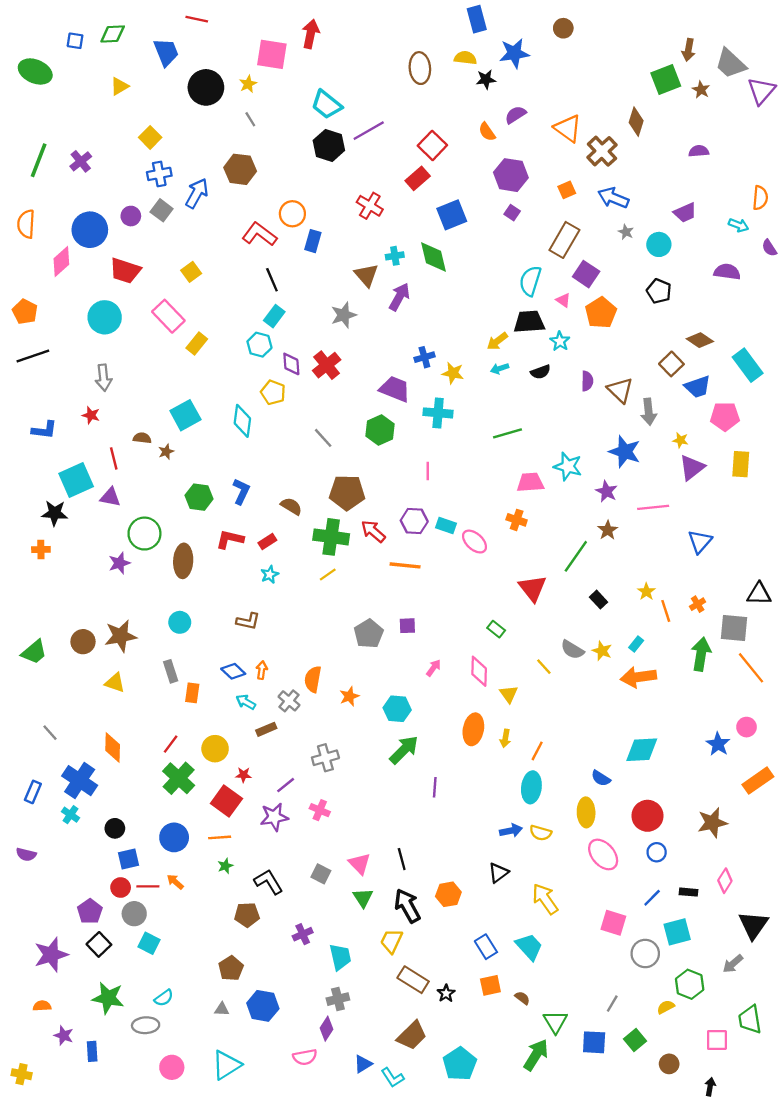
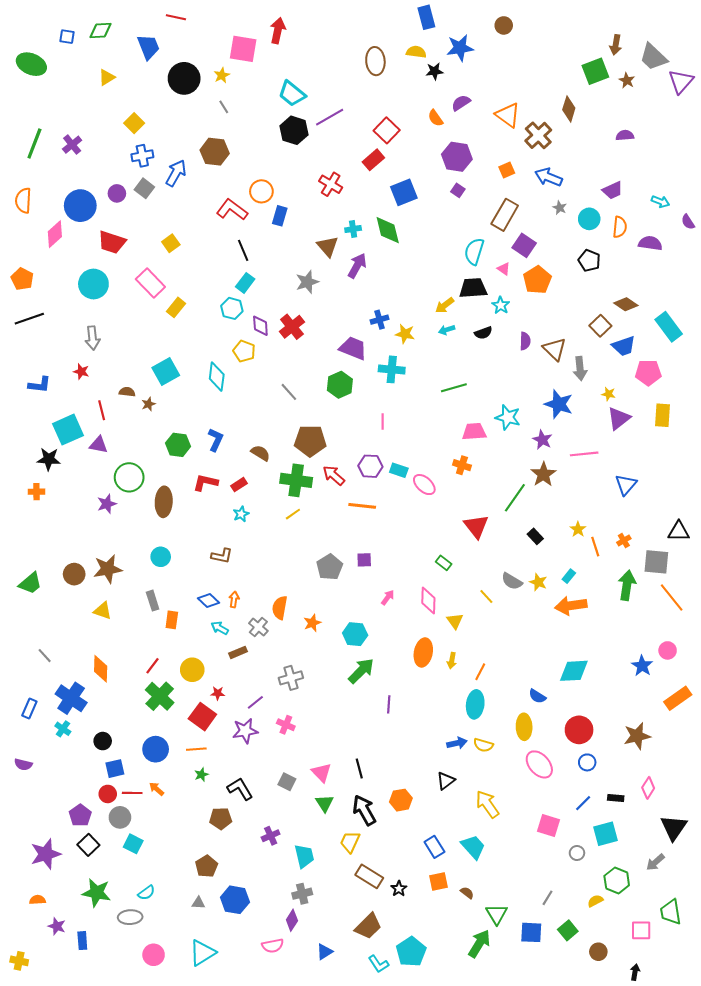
orange semicircle: (760, 198) -> (620, 227), moved
brown star: (608, 530) -> (543, 474), size x1.4
gray circle: (645, 954) -> (577, 853), size x0.6
cyan L-shape: (393, 1078) -> (378, 964), moved

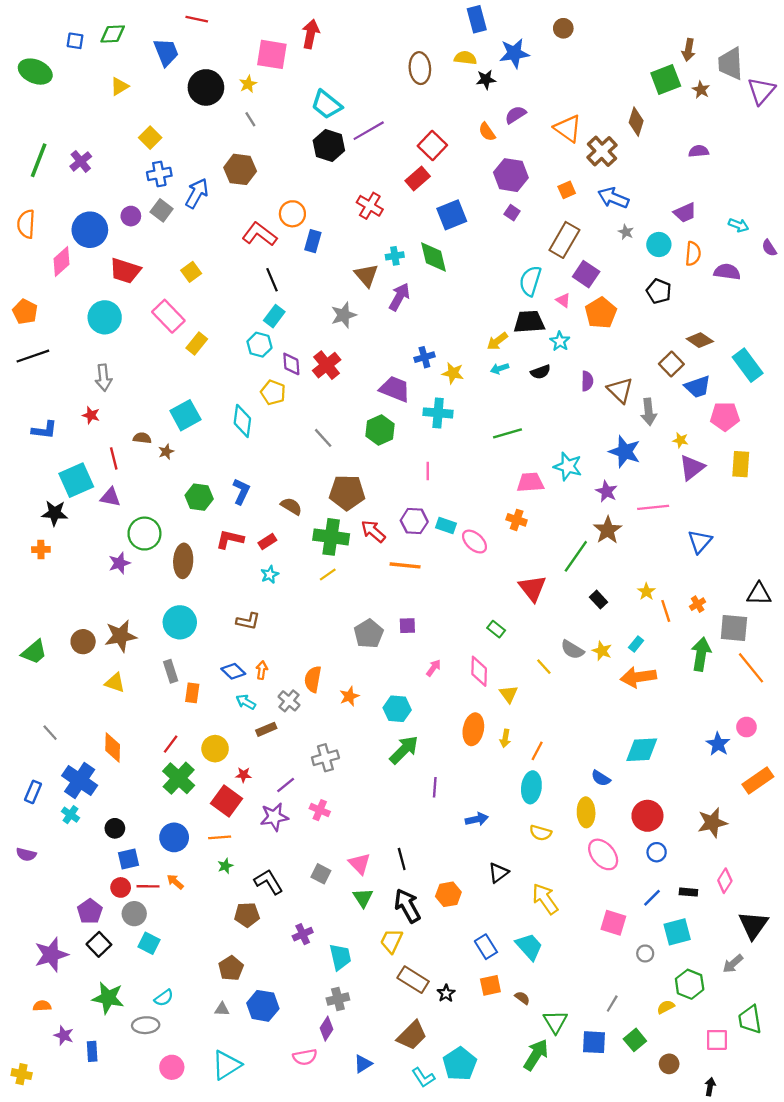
gray trapezoid: (653, 57) -> (731, 64), turned 44
cyan circle: (161, 557) -> (180, 622), size x1.5
blue arrow: (457, 743) -> (477, 819), moved

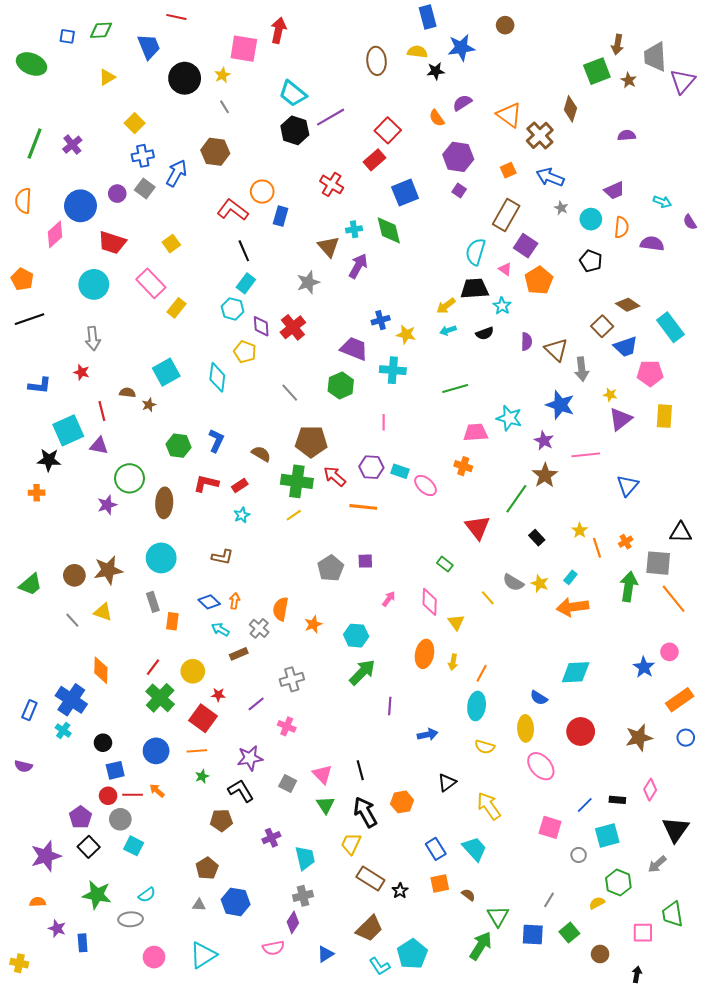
gray line: (50, 733) -> (72, 620), moved
purple star: (274, 817) -> (250, 758), moved
blue circle: (657, 852) -> (686, 738), moved

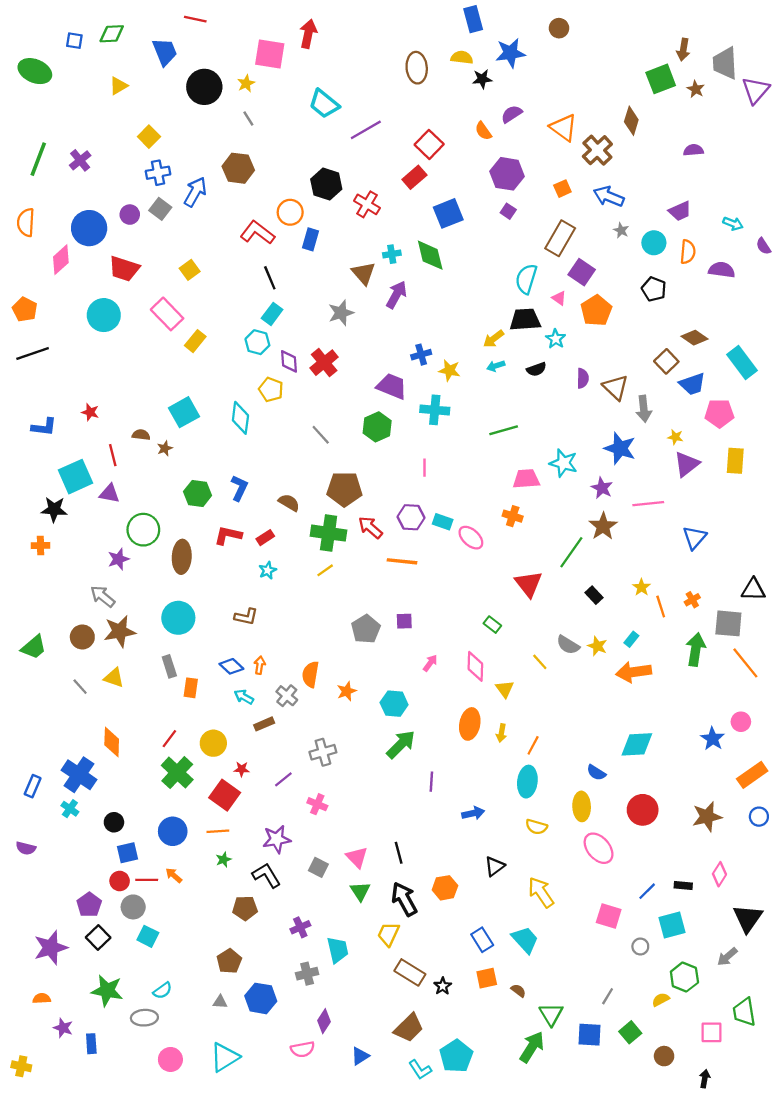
black hexagon: (295, 130) -> (326, 184), moved
gray arrow: (93, 339) -> (103, 596), moved, turned 135
gray cross: (303, 896) -> (307, 974), moved

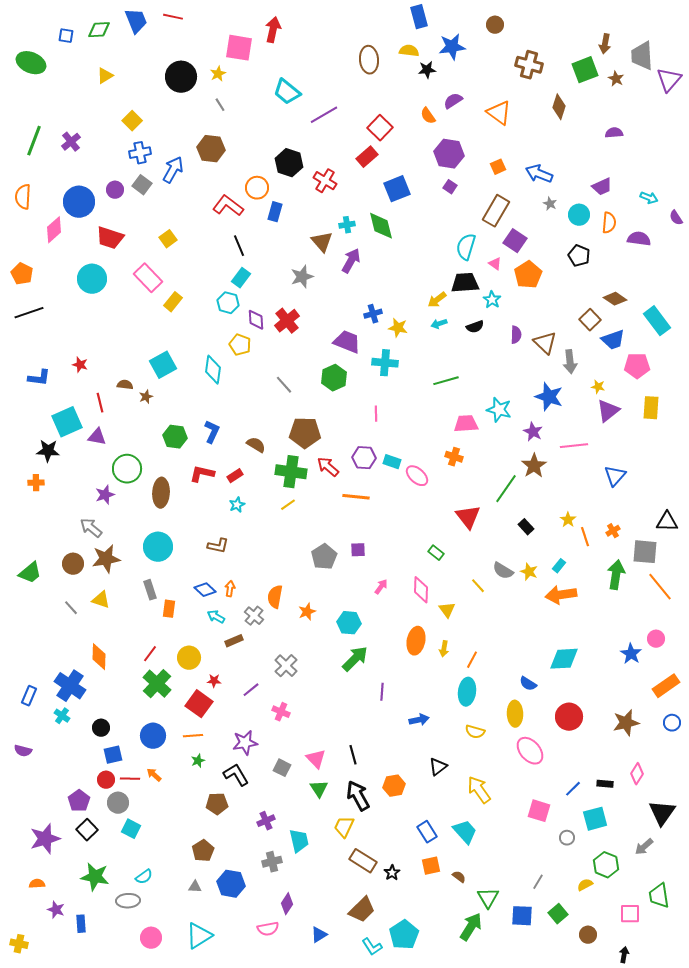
blue trapezoid: (165, 52) -> (136, 21), moved
brown cross: (597, 150) -> (529, 65), moved, turned -32
gray cross: (323, 752) -> (286, 666), turned -30

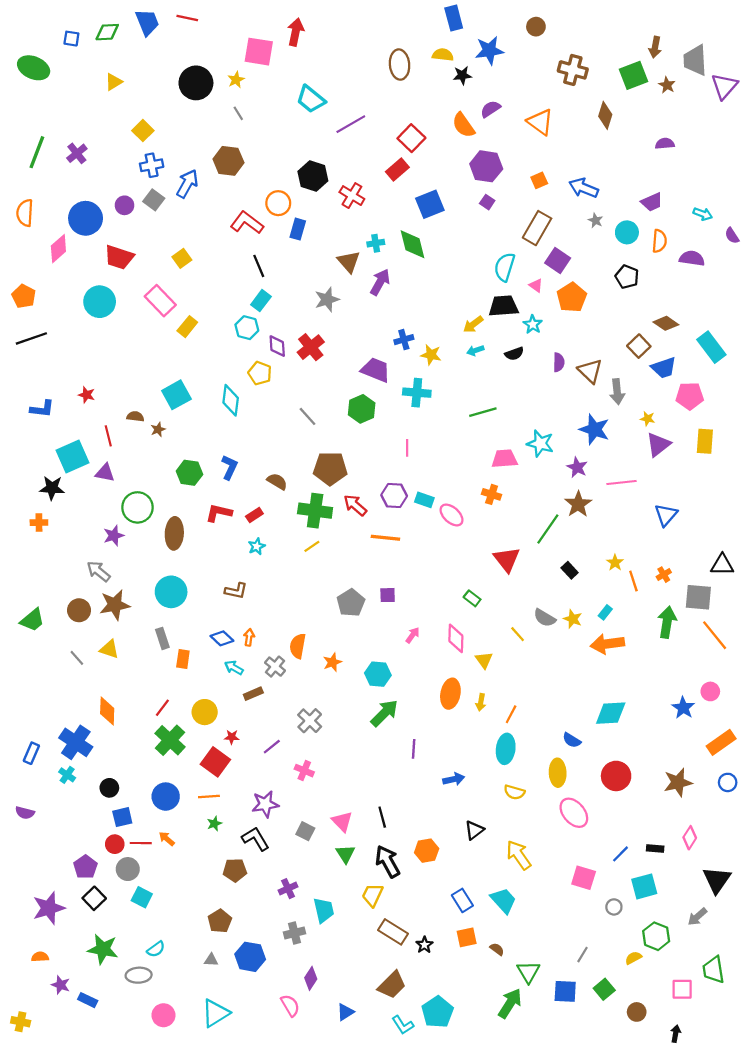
orange semicircle: (428, 116) -> (463, 125), size x1.4
blue rectangle: (81, 924) -> (88, 1000), turned -60
pink semicircle: (268, 929) -> (290, 1005), turned -110

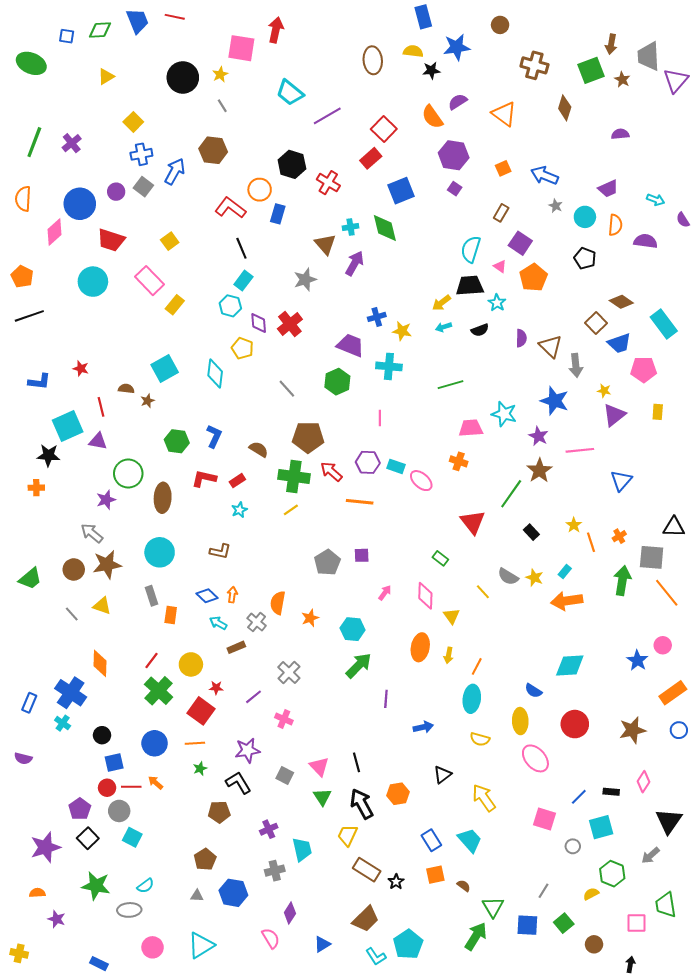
brown rectangle: (537, 228) -> (501, 213), size x0.6
yellow rectangle: (705, 441) -> (658, 412), size x0.7
blue rectangle: (88, 1000) -> (99, 964), moved

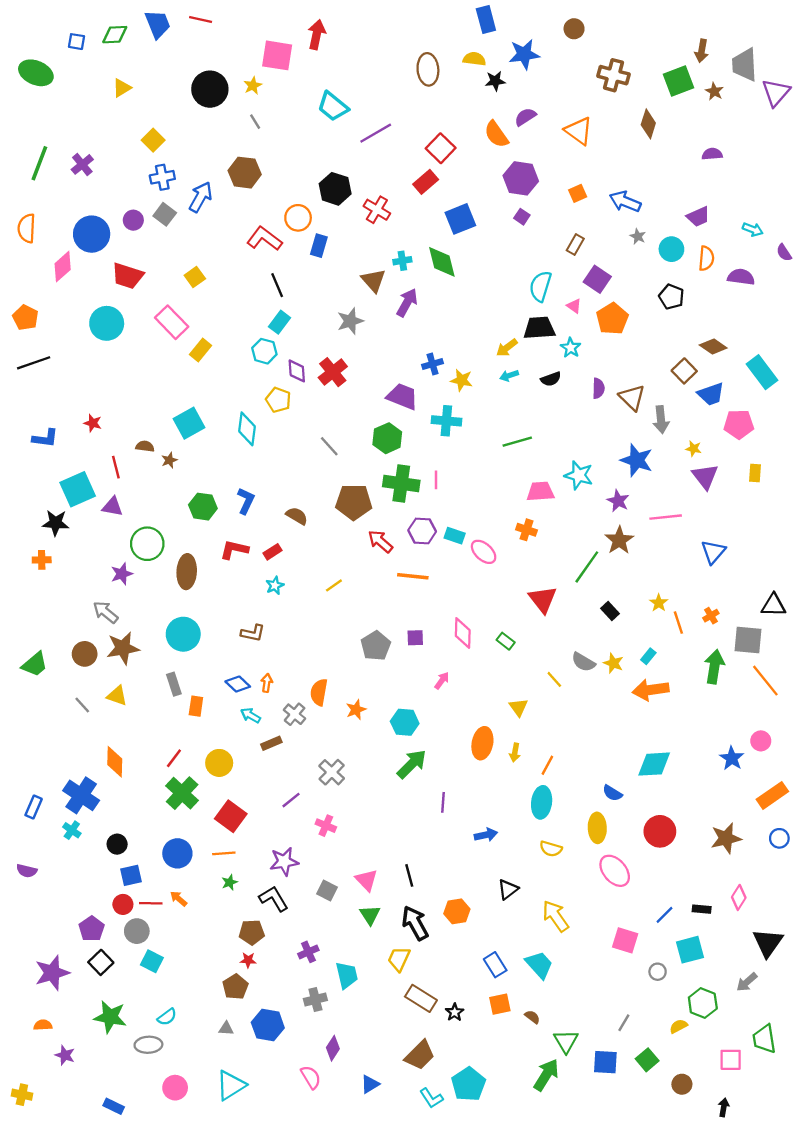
purple triangle: (614, 415) -> (705, 476), turned -30
green cross: (294, 477) -> (401, 483), moved
pink diamond: (425, 596) -> (463, 633), moved
red star: (216, 688) -> (248, 960), moved

